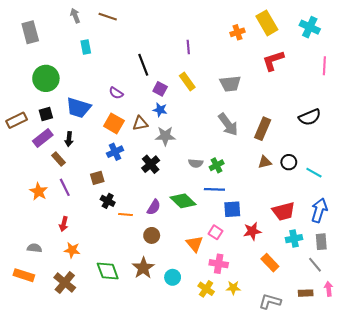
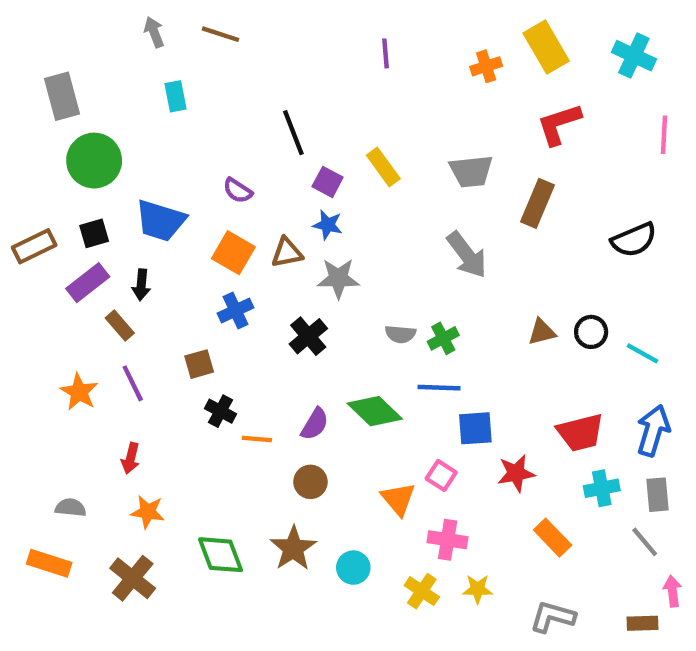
gray rectangle: (30, 32) -> (62, 96), moved
purple line: (188, 47) -> (385, 53), moved
brown rectangle: (263, 129) -> (538, 203), moved
brown rectangle: (306, 293) -> (642, 623), moved

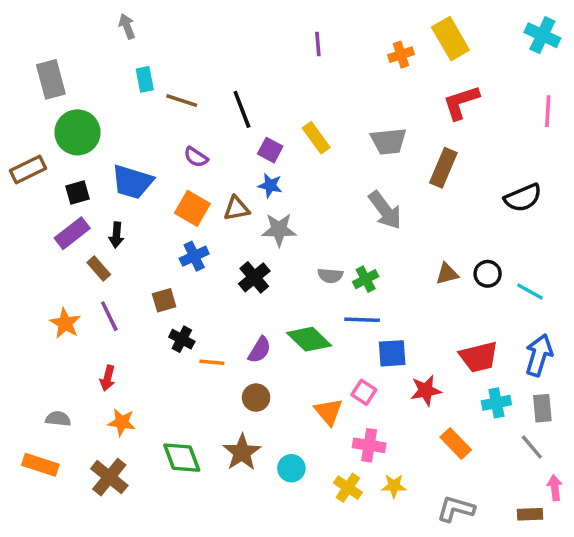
brown line: (221, 34) -> (182, 101), moved
cyan cross: (634, 56) -> (542, 35), moved
brown rectangle: (34, 246) -> (28, 170), moved

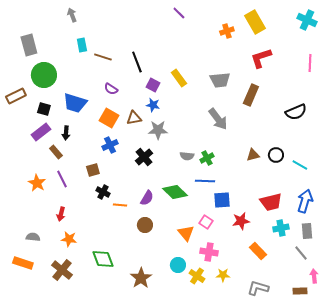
purple line: (318, 44) -> (179, 13), moved, turned -40
black square: (78, 192) -> (44, 109), turned 32
brown star: (242, 452) -> (141, 278), moved
cyan circle: (291, 468) -> (178, 265), moved

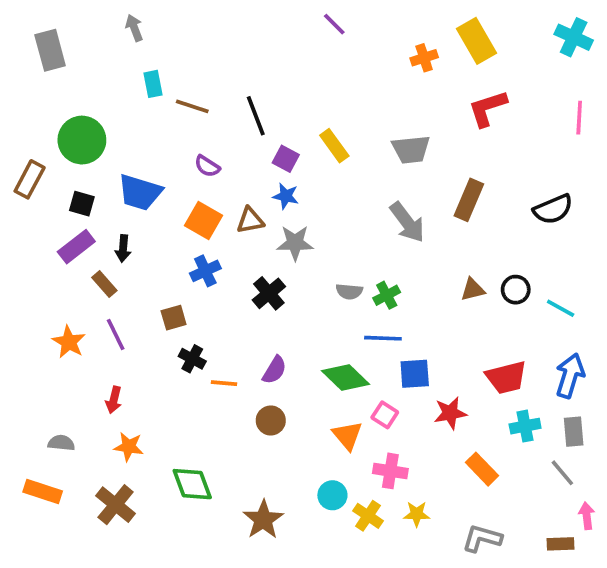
gray rectangle: (29, 45) -> (50, 50), moved
brown rectangle: (251, 95) -> (469, 200), moved
brown rectangle: (16, 96) -> (30, 179), turned -36
green diamond: (175, 192) -> (346, 377), moved

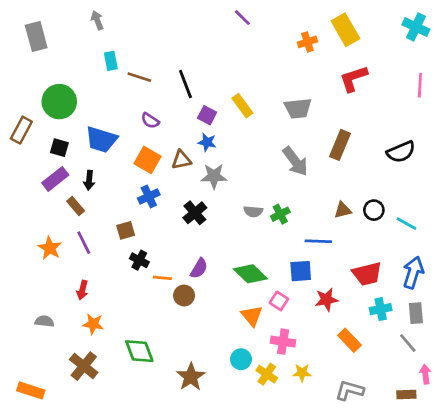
blue line: (383, 338) -> (318, 241), moved
brown circle: (271, 420) -> (184, 295), moved
orange rectangle: (43, 492) -> (31, 390), moved

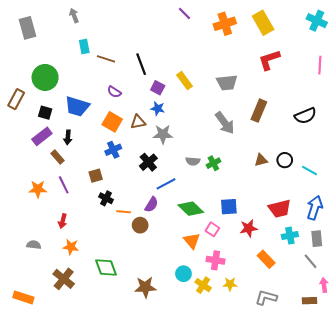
orange cross: (307, 42) -> (225, 24), moved, size x1.5
blue line: (318, 241) -> (166, 184), moved, turned -30
orange star: (50, 248) -> (38, 189), turned -30
brown star: (191, 377) -> (145, 287), turned 30

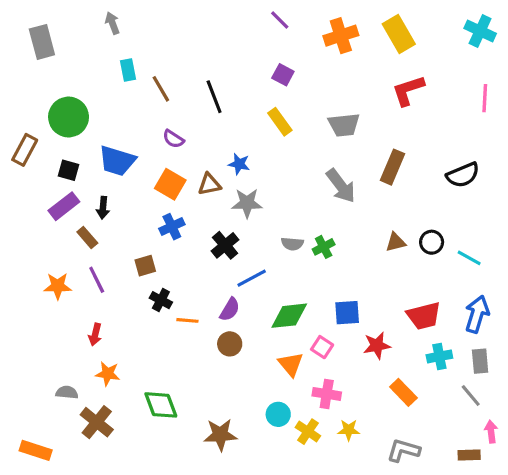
brown line: (106, 59) -> (161, 89), turned 42
purple square: (158, 88) -> (283, 75), moved
green diamond: (191, 209) -> (289, 316), turned -50
brown circle: (140, 225) -> (230, 344), moved
gray semicircle: (34, 245) -> (67, 392), moved

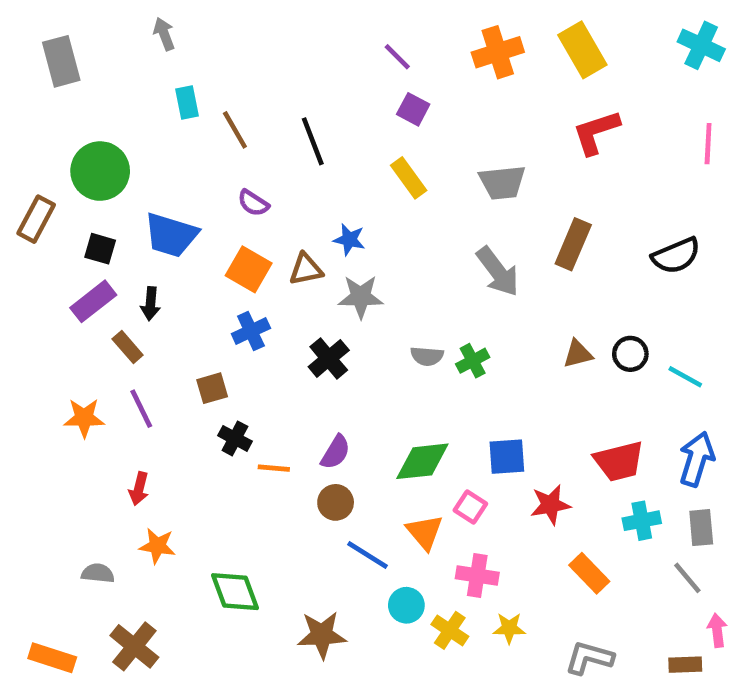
purple line: (280, 20) -> (397, 57), moved
blue line: (252, 278) -> (368, 555), moved, turned 60
brown cross: (97, 422) -> (134, 646), moved

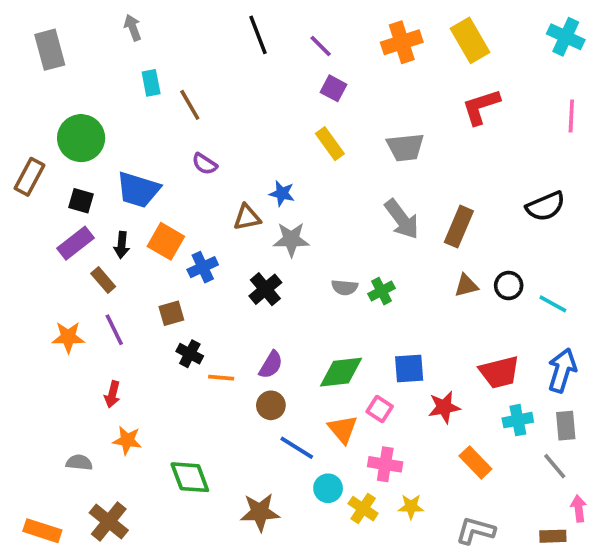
black line: (313, 141) -> (258, 35), moved
brown rectangle: (573, 244) -> (459, 227), moved
orange square: (249, 269) -> (166, 241), moved

